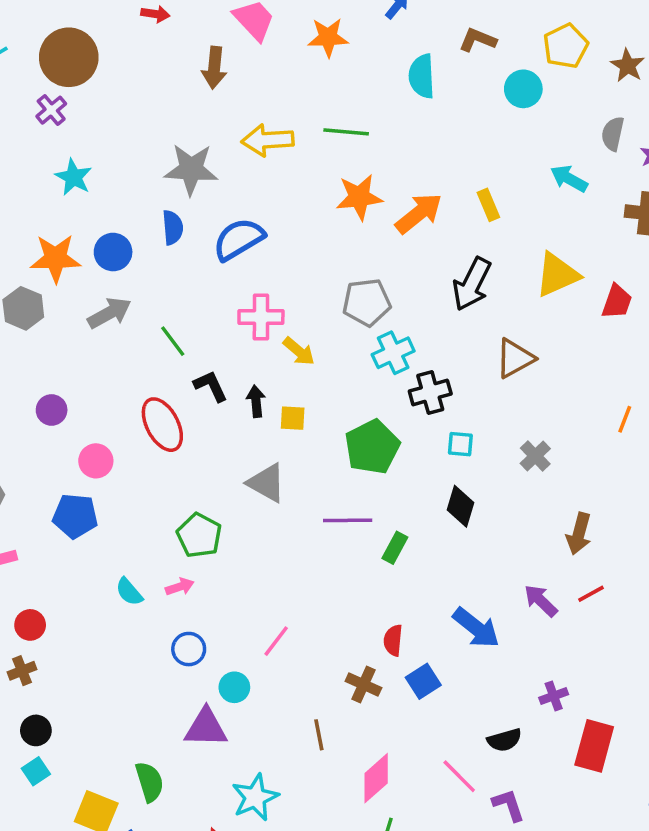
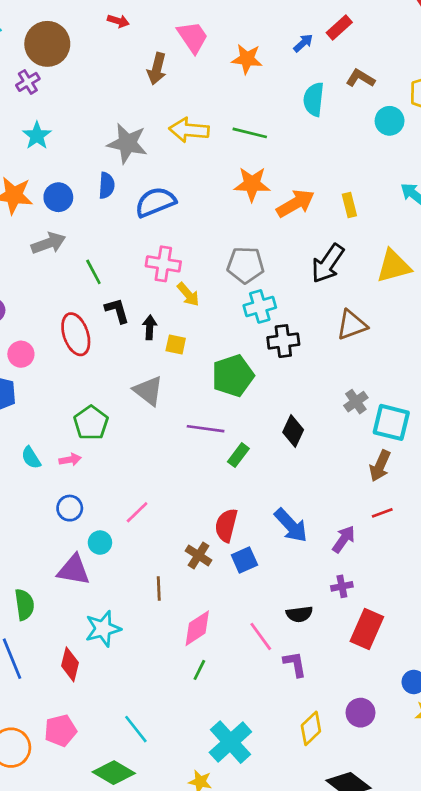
cyan square: (460, 444) -> (391, 422), moved, size x1.8
purple arrow: (541, 601) -> (344, 539), moved, turned 72
red semicircle: (393, 640) -> (226, 525), size x1.4

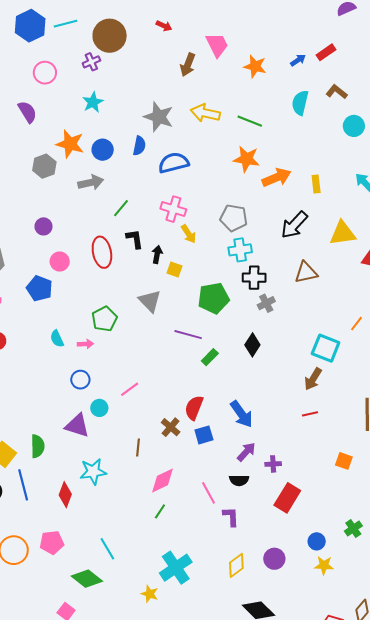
green line: (93, 272) -> (121, 208), turned 60
gray cross: (356, 402) -> (266, 303), moved
purple arrow: (344, 539) -> (246, 452), moved

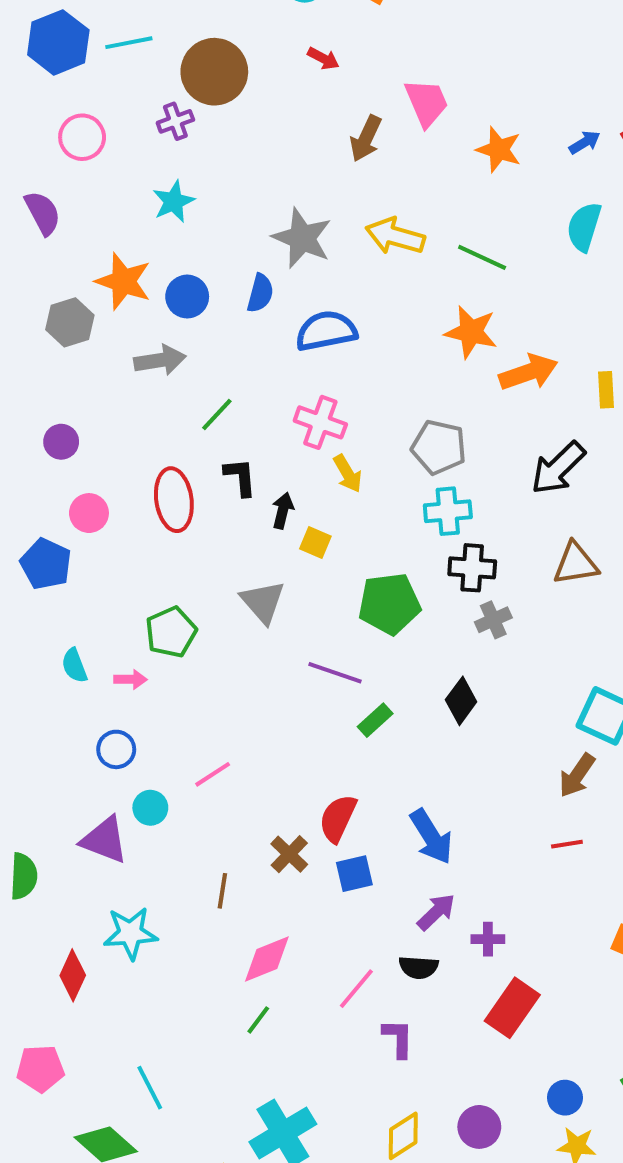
pink line: (208, 493) -> (356, 989), turned 65

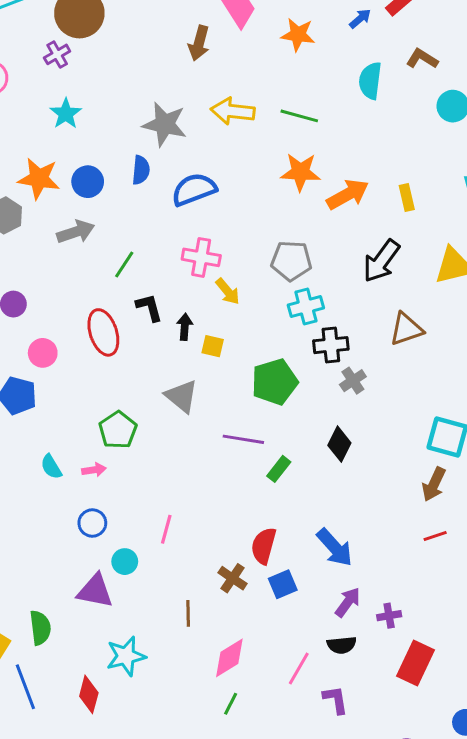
pink line: (213, 774) -> (166, 529), turned -32

